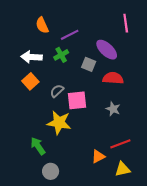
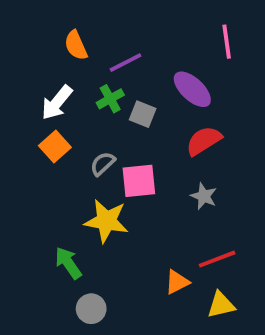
white arrow: (32, 57) -> (57, 103), turned -54
gray square: (89, 64) -> (143, 114), moved
red semicircle: (113, 78) -> (204, 141), turned -36

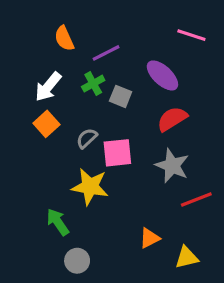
pink line: (227, 42) -> (191, 35), turned -64
gray star: (204, 196) -> (172, 166), size x1.5
red line: (217, 259) -> (196, 199), moved

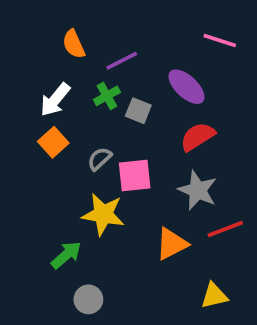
green arrow: (58, 222) -> (66, 255), turned 84
orange triangle: (150, 238) -> (172, 244), moved, size x1.4

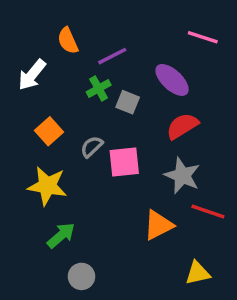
white arrow: (55, 100) -> (32, 75), moved
yellow star: (103, 214) -> (47, 186), moved
red line: (225, 229) -> (208, 212), turned 40

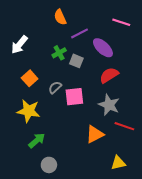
orange semicircle: (68, 41) -> (60, 17), moved
purple line: (112, 56) -> (79, 33), moved

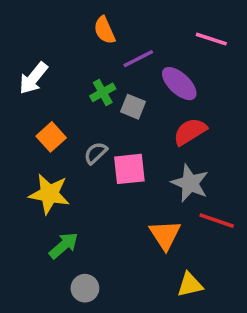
orange triangle: (95, 134) -> (165, 235), turned -36
yellow triangle: (118, 163) -> (190, 285), moved

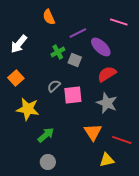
orange semicircle: (105, 30) -> (49, 17), moved
orange square: (51, 137) -> (16, 78), moved
red line: (217, 221) -> (122, 140), moved
green arrow: (64, 245) -> (46, 135), moved

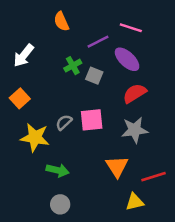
pink line: (119, 22) -> (131, 28), moved
gray semicircle: (54, 86) -> (64, 122), moved
gray star: (107, 103) -> (135, 130), turned -30
green arrow: (46, 135) -> (58, 170), turned 54
red line: (122, 140) -> (154, 177), turned -36

